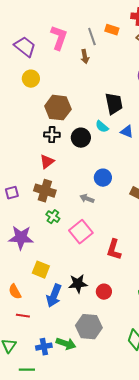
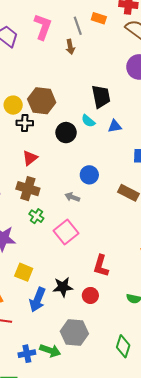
yellow circle: (31, 79) -> (13, 105), moved
blue triangle: (127, 132) -> (115, 126), turned -32
black cross: (52, 135) -> (25, 123), moved
red L-shape: (114, 250) -> (101, 266), moved

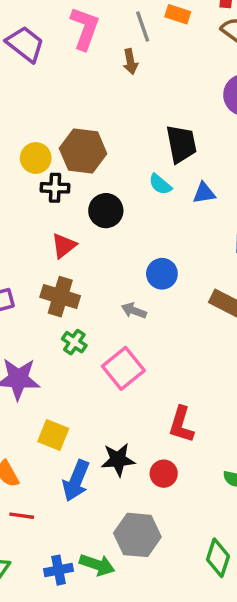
black circle: (66, 133) -> (106, 211), moved

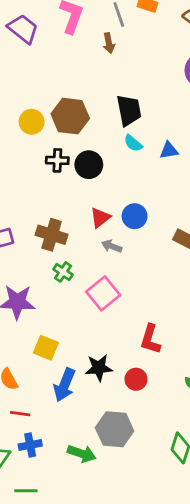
black trapezoid: (181, 144) -> (129, 110), moved
black cross: (55, 188) -> (57, 160), moved
red triangle: (64, 246) -> (100, 218), moved
blue cross: (58, 570) -> (30, 445), moved

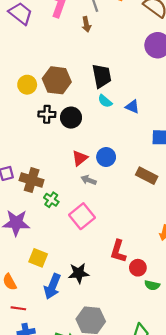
blue triangle: (169, 150) -> (132, 107), turned 32
brown cross: (52, 235) -> (32, 180), moved
red circle: (136, 379) -> (138, 268), moved

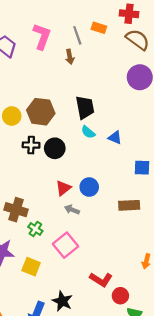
brown rectangle: (147, 176) -> (129, 205), turned -30
red L-shape: (118, 251) -> (101, 280), turned -75
yellow square: (38, 258) -> (31, 267), moved
black star: (79, 273) -> (62, 301), turned 30

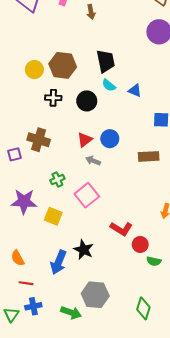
black circle: (55, 148) -> (87, 101), moved
brown cross: (16, 210) -> (39, 140), moved
green cross: (35, 229) -> (57, 180), turned 32

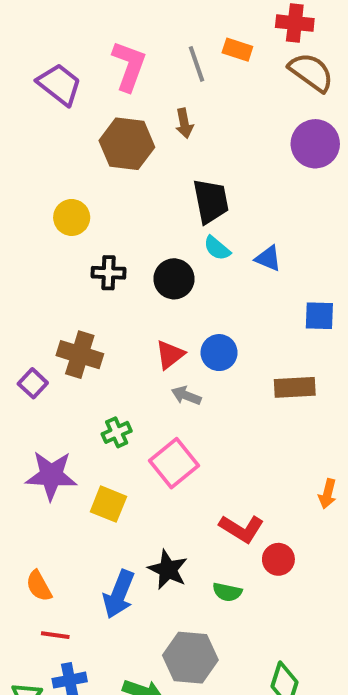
brown arrow: (91, 12) -> (184, 123), moved
brown hexagon: (63, 65) -> (127, 144), moved
purple square: (14, 154) -> (33, 383), turned -32
green semicircle: (154, 261) -> (227, 592), moved

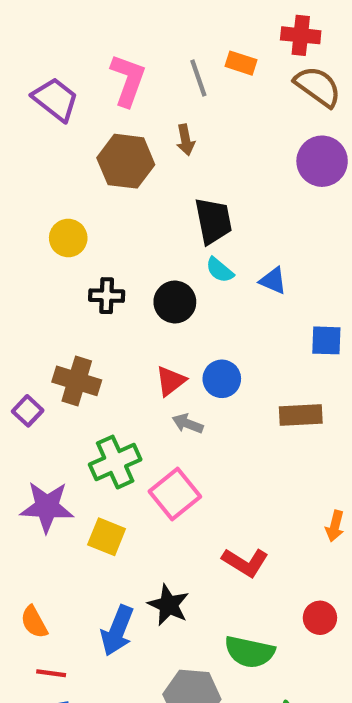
green cross: (117, 432) -> (115, 462), size x1.6
red circle: (278, 559) -> (320, 618), moved
green semicircle: (227, 592) -> (250, 652), moved, size x1.6

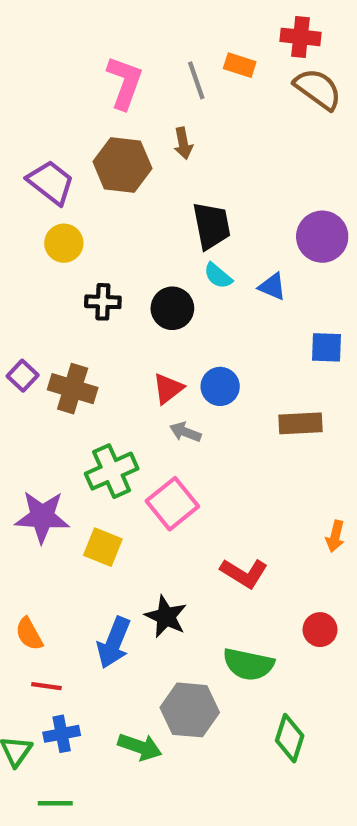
purple trapezoid: (55, 99) -> (51, 182), moved
purple circle: (322, 161) -> (322, 237), moved
purple square: (28, 411) -> (23, 376), moved

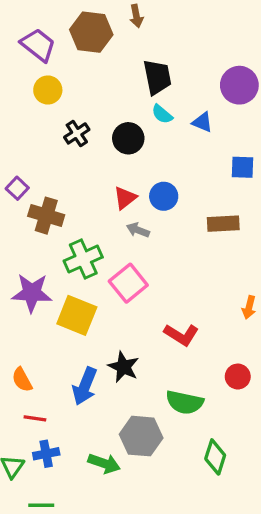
black cross: (103, 302) -> (77, 133), turned -35
brown cross: (73, 389) -> (46, 216), moved
yellow square: (103, 547) -> (77, 315), size x1.4

